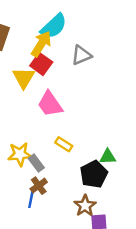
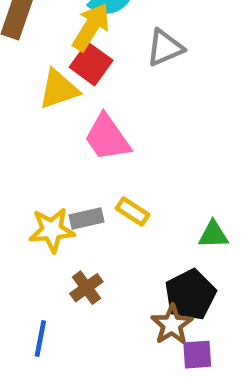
yellow triangle: (24, 78) -> (59, 89), turned 40
gray rectangle: (36, 163) -> (86, 218), moved, turned -66
black pentagon: (94, 174) -> (190, 295), moved
blue line: (31, 198) -> (40, 338), moved

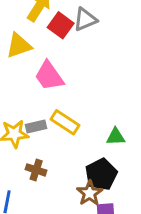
red square: (91, 64) -> (61, 25), moved
yellow rectangle: (133, 212) -> (65, 122), size x1.4
brown cross: (86, 288) -> (36, 170), turned -36

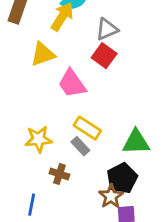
red square: (61, 25) -> (104, 56), moved
gray rectangle: (36, 127) -> (80, 146), moved, turned 60
green triangle: (116, 137) -> (136, 142), size x1.5

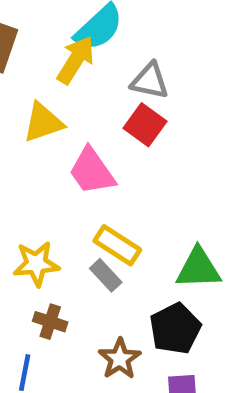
gray triangle: (107, 29) -> (150, 81), turned 35
brown cross: (59, 174) -> (50, 322), moved
brown star: (111, 196) -> (120, 359), moved

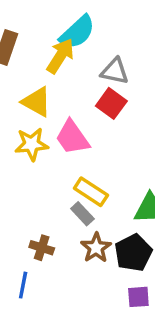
yellow triangle: (43, 123) -> (37, 102), turned 48
yellow star: (36, 264) -> (32, 144), moved
brown star: (120, 359) -> (96, 248), moved

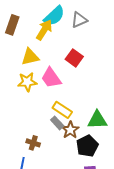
gray triangle: (115, 71) -> (79, 20), moved, turned -36
yellow triangle: (37, 102) -> (30, 57), turned -42
brown star: (96, 248) -> (70, 130), moved

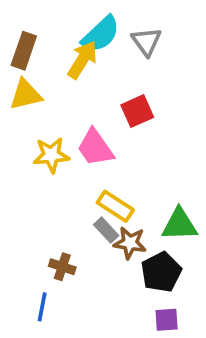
gray triangle: (79, 20) -> (146, 42), turned -42
yellow triangle: (30, 57) -> (26, 95), moved
red square: (74, 58) -> (137, 111), turned 30
brown star: (70, 130) -> (130, 243), turned -30

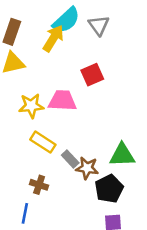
pink trapezoid: (95, 148) -> (62, 101), turned 128
yellow rectangle: (115, 206) -> (43, 142), moved

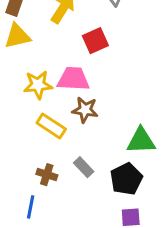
red square: (92, 75) -> (95, 41), moved
gray rectangle: (70, 159) -> (84, 167), moved
brown star: (87, 168) -> (85, 110), moved

